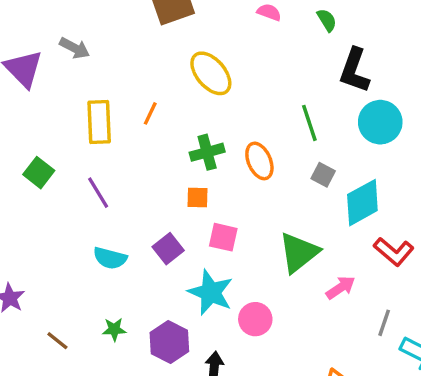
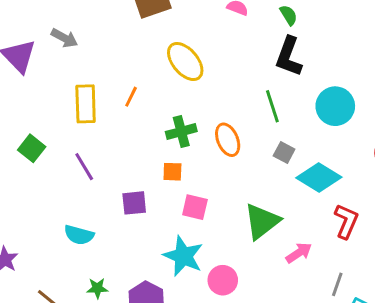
black L-shape: (354, 70) -> (289, 57), moved
cyan diamond: (362, 203) -> (319, 177), turned 60
purple square: (168, 249) -> (134, 203), moved, turned 32
red L-shape: (394, 252) -> (346, 221), turned -108
cyan semicircle: (110, 258) -> (79, 235), moved

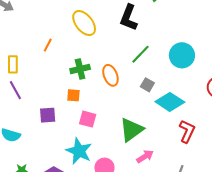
black L-shape: (289, 57) -> (129, 18), moved
yellow rectangle: (86, 104) -> (13, 64), moved, size x0.7
green line: (272, 106) -> (141, 54), turned 60
pink arrow: (299, 253) -> (145, 156), moved

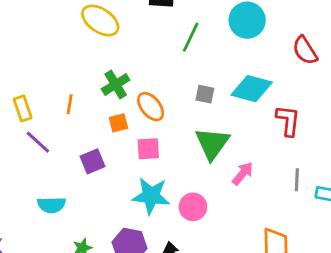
orange line: (48, 45) -> (70, 104), moved
orange ellipse: (110, 75) -> (151, 107), moved
gray square: (147, 85) -> (205, 94), moved

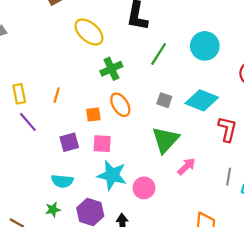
green cross: (116, 84) -> (111, 69), moved
pink square: (148, 149) -> (102, 144), moved
cyan semicircle: (51, 205) -> (62, 181), moved

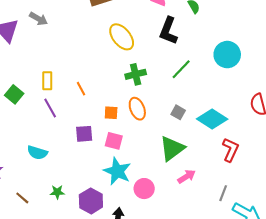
cyan circle: (205, 46) -> (227, 55), moved
orange line: (57, 95) -> (81, 89), turned -56
cyan semicircle: (62, 181) -> (37, 153), moved

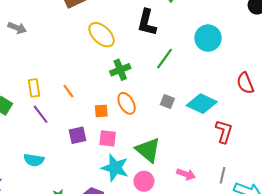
green triangle: (172, 149) -> (148, 150), moved, turned -36
pink arrow: (187, 176) -> (186, 174), moved, turned 60

